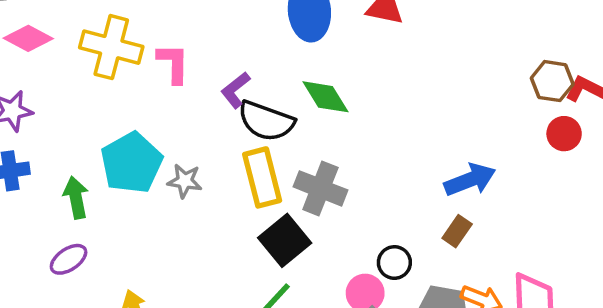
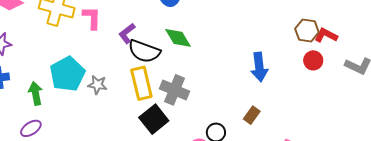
blue arrow: (470, 180) -> (259, 67), moved, turned 104

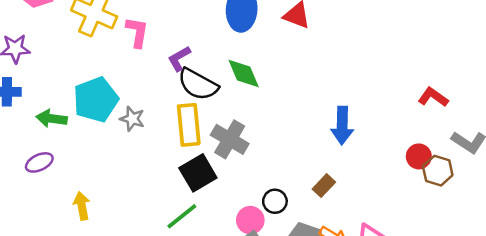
brown hexagon: (307, 31) -> (438, 171), moved
red circle: (313, 60) -> (419, 156), moved
green arrow: (36, 93) -> (52, 118), turned -80

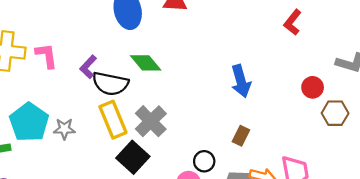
red L-shape: (433, 97) -> (293, 22), moved, turned -70
gray cross: (230, 139) -> (151, 121), turned 32
brown hexagon: (438, 171) -> (335, 113), moved

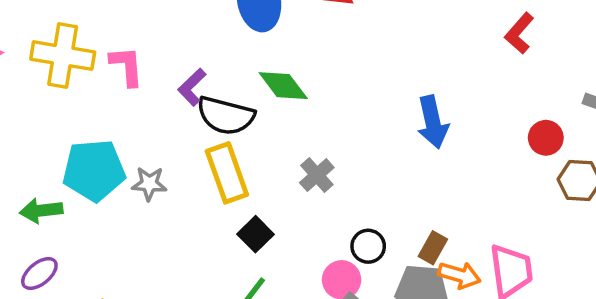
gray cross: (151, 121) -> (317, 175), moved, size x0.7
cyan pentagon: (29, 122) -> (94, 170), turned 30
brown rectangle: (241, 136) -> (433, 248), moved
black square: (133, 157) -> (256, 234), size x0.7

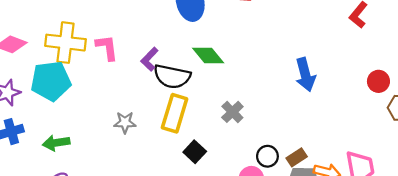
cyan pentagon: (94, 170) -> (51, 81), moved
yellow rectangle: (227, 173) -> (175, 113), turned 39
brown rectangle: (433, 248) -> (297, 157), moved, turned 30

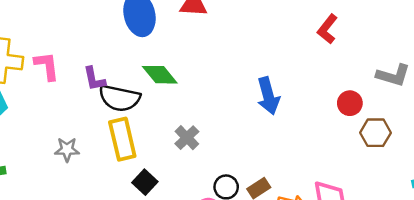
purple L-shape: (150, 59) -> (94, 79), turned -55
yellow rectangle: (175, 113) -> (122, 139), turned -30

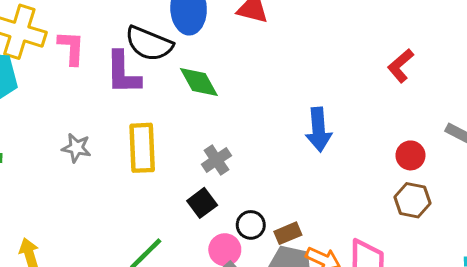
purple L-shape: (94, 79) -> (123, 73), size x1.5
black semicircle: (119, 98) -> (149, 44), moved
brown hexagon: (375, 133) -> (412, 200), moved
black square: (145, 182) -> (202, 203), moved

